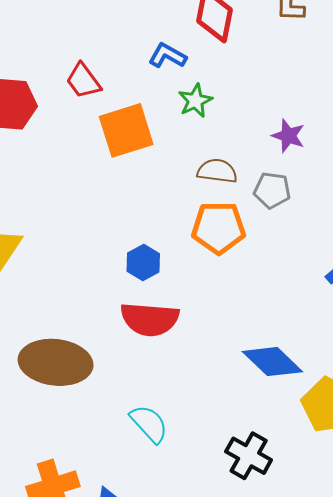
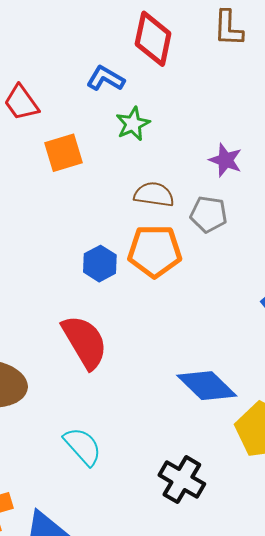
orange square: (126, 130) -> (63, 153), size x0.7
blue hexagon: (143, 262) -> (100, 264), moved
red semicircle: (150, 319) -> (85, 342), turned -126

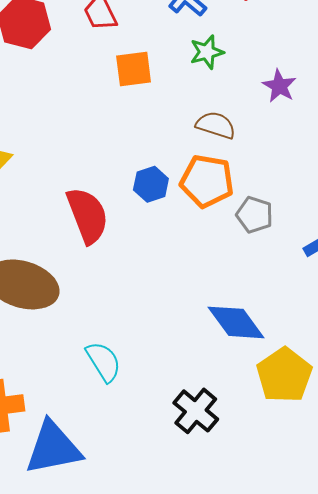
purple star: (226, 160) -> (279, 86), moved
gray pentagon: (209, 214) -> (255, 215), moved
red semicircle: (85, 342) -> (87, 215), moved

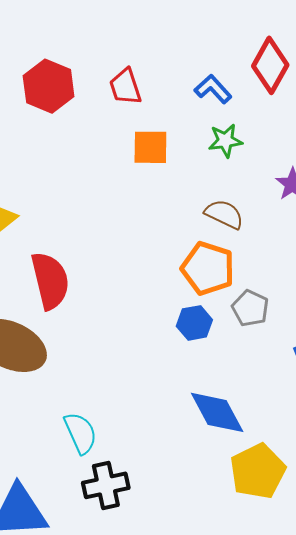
blue hexagon: (151, 184) -> (194, 323), moved
red semicircle: (87, 215) -> (50, 281), moved
black cross: (196, 411) -> (106, 485), moved, turned 30

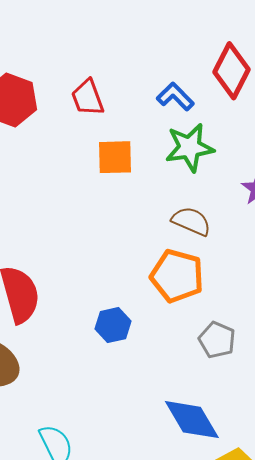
green star: (225, 141) -> (190, 148), size x1.4
gray pentagon: (250, 308) -> (217, 340), moved
blue hexagon: (194, 323) -> (113, 325), moved

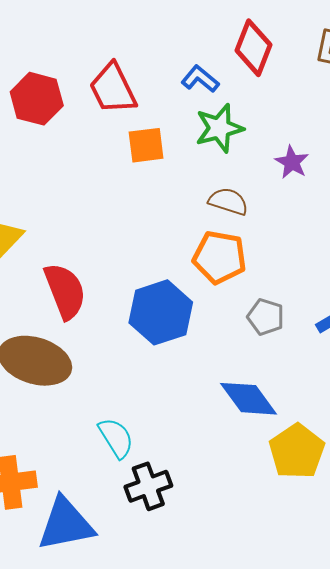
red trapezoid: (88, 98) -> (113, 89), size x1.4
blue hexagon: (113, 325) -> (161, 312), size x1.8

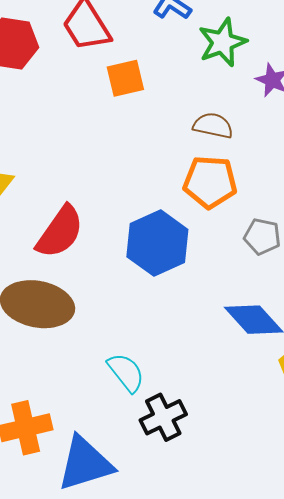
green star: (219, 128) -> (222, 42), moved
red semicircle: (65, 291) -> (60, 232), turned 62

